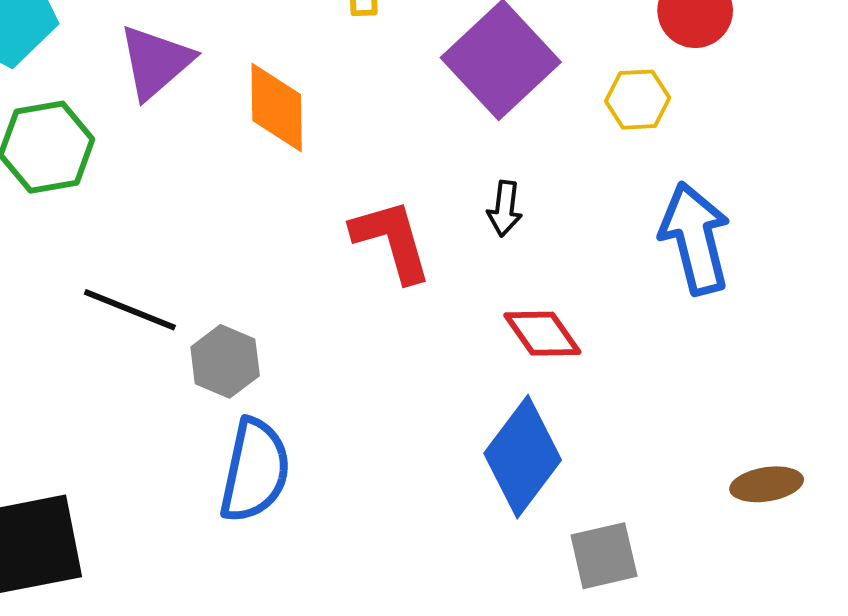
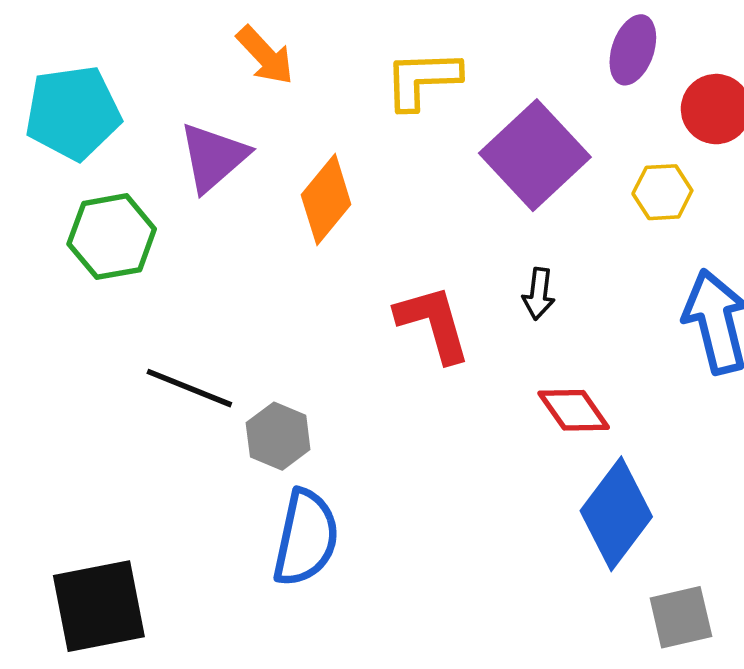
orange diamond: (277, 107) -> (326, 200), turned 40
blue diamond: (523, 457) -> (616, 514), moved
gray square: (604, 556) -> (681, 617), moved

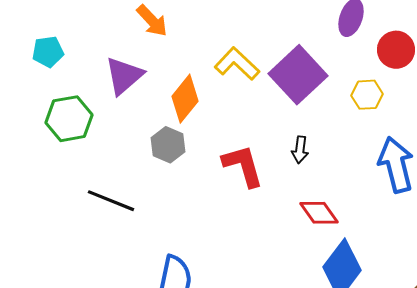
yellow L-shape: (422, 79) -> (237, 64), moved, turned 45
cyan pentagon: (73, 113) -> (48, 52), size x0.6
gray hexagon: (278, 436) -> (168, 145), moved

